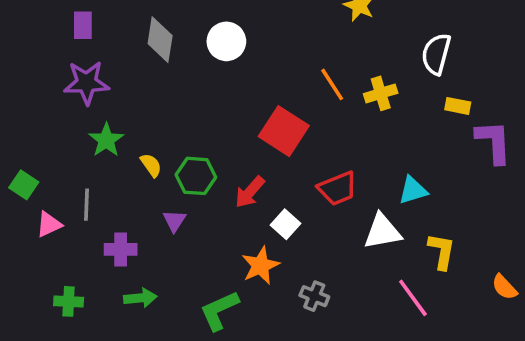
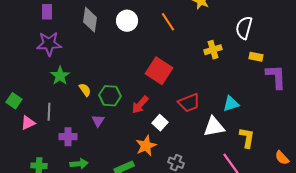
orange line: (332, 84) -> (168, 22), moved

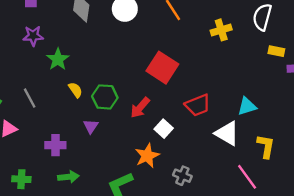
purple star: (49, 44) -> (33, 36), size x0.7
yellow cross: (213, 50) -> (221, 30), moved
green star: (60, 76) -> (58, 59), moved
gray line: (49, 112) -> (30, 98), moved, turned -30
white triangle: (214, 127) -> (227, 133), turned 40

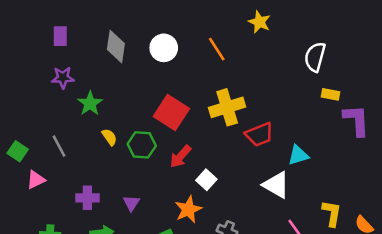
yellow cross: (221, 30) -> (227, 107), moved, size x1.5
red square: (162, 68) -> (171, 112), moved
red trapezoid: (198, 105) -> (259, 134), moved
purple triangle: (91, 126) -> (131, 203), moved
yellow L-shape: (266, 146) -> (332, 213), moved

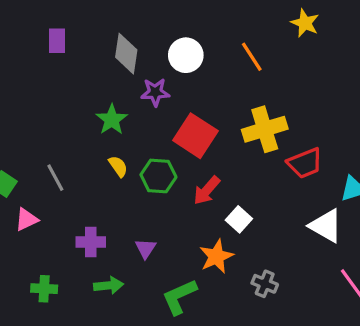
purple star: (63, 78) -> (155, 92), moved
green star: (90, 103) -> (112, 120), moved

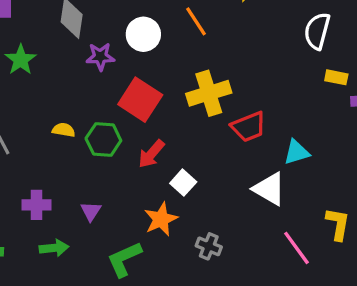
white circle: (186, 55) -> (143, 34), moved
green star: (112, 120) -> (21, 60), moved
yellow semicircle: (118, 166) -> (64, 130), turned -45

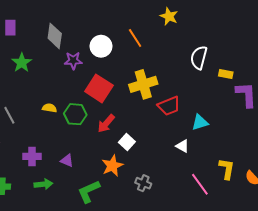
white semicircle: (317, 31) -> (199, 58), moved
white triangle: (269, 189) -> (182, 146), size x0.6
purple triangle: (91, 211) -> (67, 161), turned -40

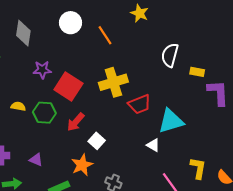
white circle: (101, 46) -> (71, 23), moved
purple star: (73, 61) -> (42, 70), moved
cyan triangle: (200, 122) -> (171, 121), size x1.5

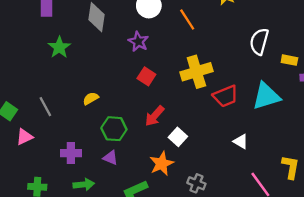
purple star: (42, 70) -> (138, 42), moved, turned 30
red square: (68, 86) -> (146, 76), size x0.6
yellow semicircle: (18, 106) -> (91, 98), turned -40
green hexagon: (44, 113) -> (114, 129), moved
cyan triangle: (171, 121) -> (266, 96), moved

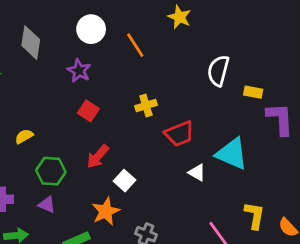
yellow cross: (196, 72) -> (146, 106), size x0.6
cyan triangle: (266, 96) -> (232, 154), moved, turned 40
white triangle: (241, 141) -> (197, 173), moved

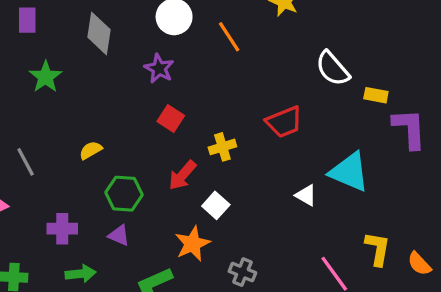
white semicircle: (218, 71) -> (333, 69), turned -56
yellow cross: (146, 106) -> (222, 147), moved
red trapezoid: (179, 134) -> (284, 122), moved

